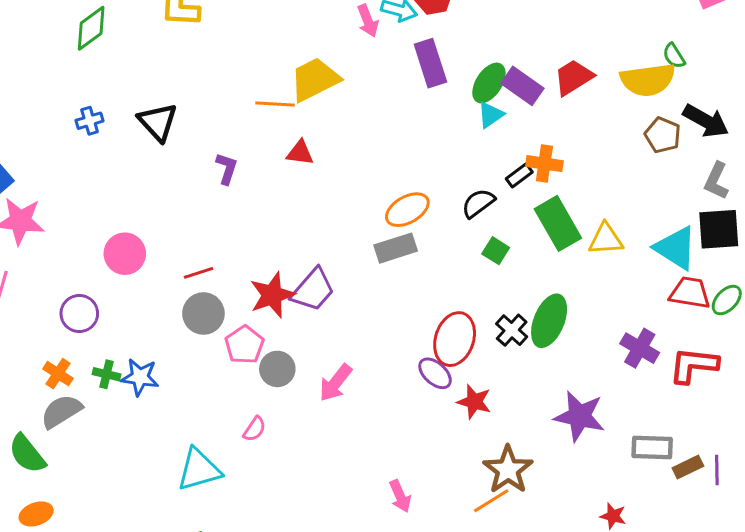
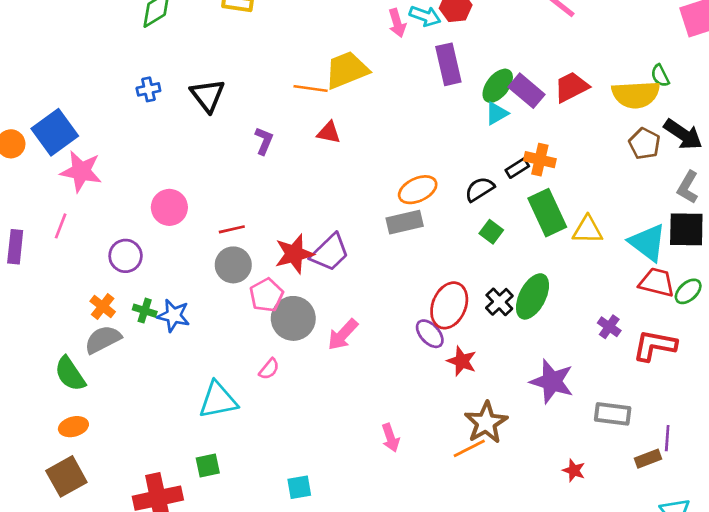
purple cross: (640, 348) -> (609, 327), size x0.7
gray circle: (277, 369) -> (293, 318), size x1.4
brown rectangle: (688, 467) -> (648, 459), moved

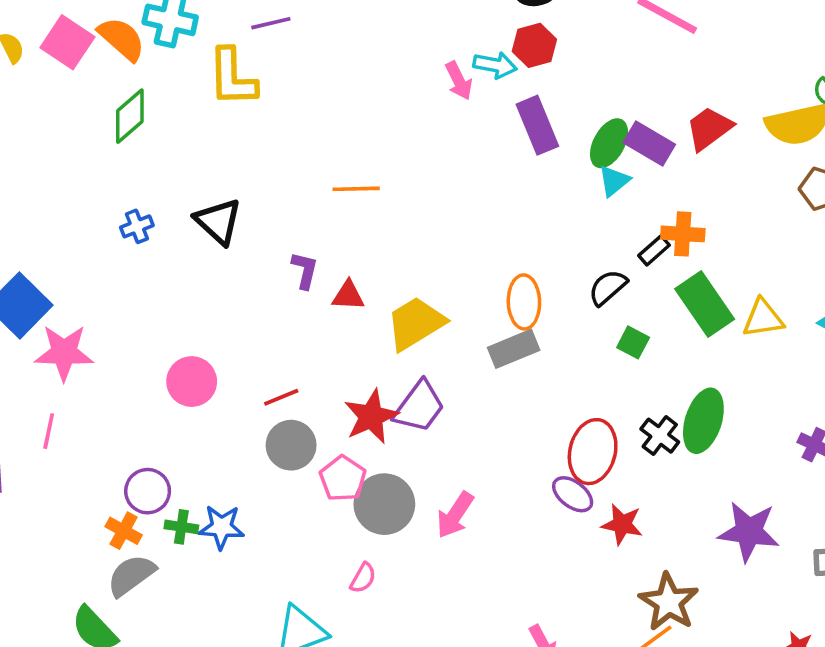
yellow trapezoid: (347, 70) -> (416, 323), moved
red triangle: (329, 133) -> (348, 296), moved
orange ellipse: (418, 190) -> (524, 302), turned -57
purple circle: (126, 256) -> (148, 491), moved

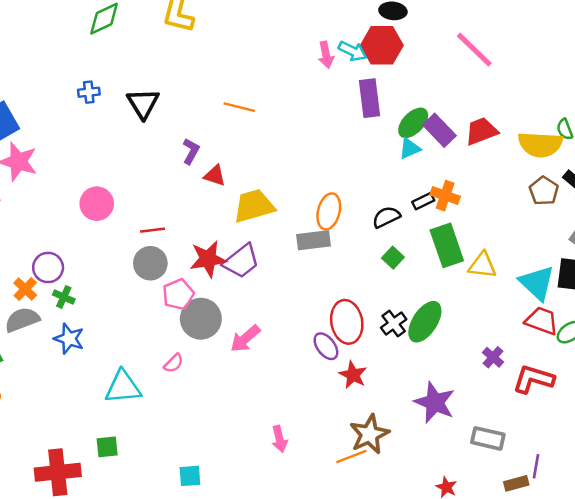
red hexagon: (534, 45) -> (382, 45), size x1.4
red ellipse: (593, 452) -> (347, 322), turned -39
blue star: (222, 527) -> (69, 339), moved

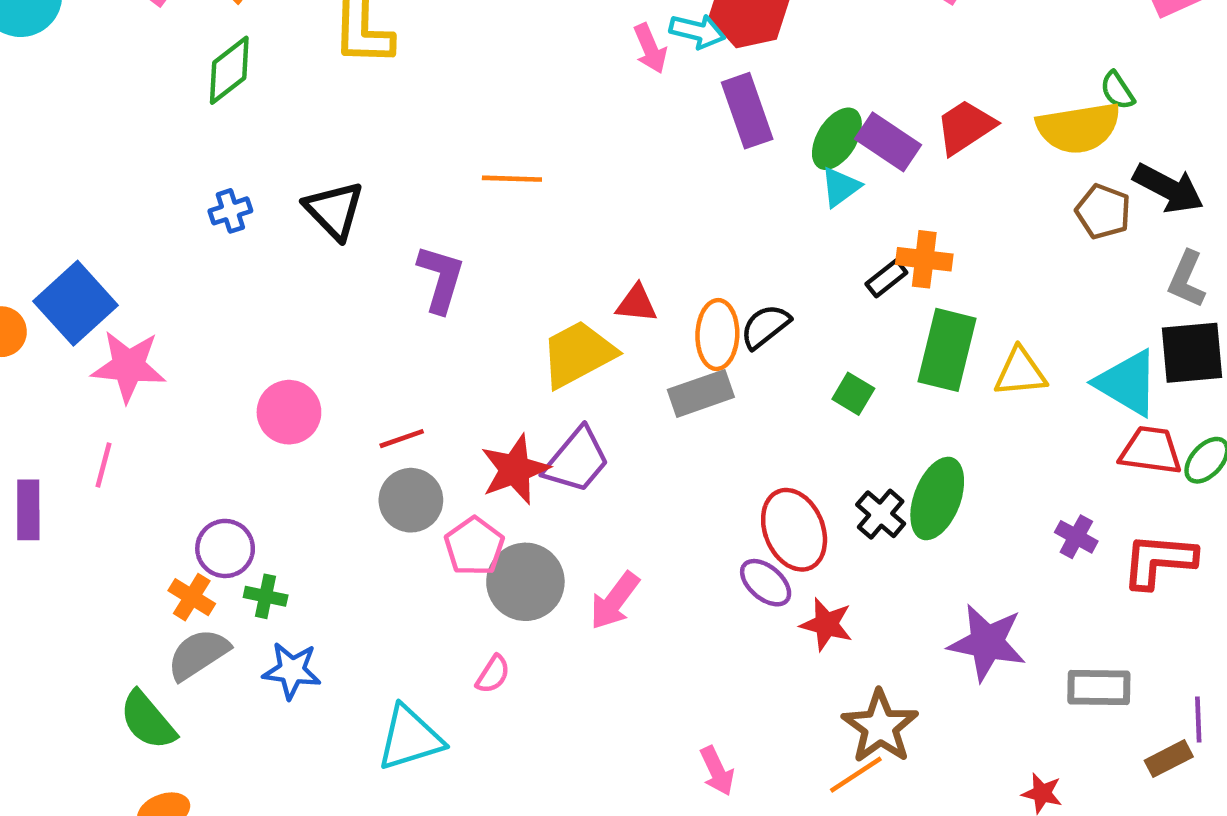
purple L-shape: (191, 151) -> (441, 279), size x1.4
red triangle: (215, 176) -> (637, 304), moved
black semicircle: (386, 217) -> (765, 326), moved
green rectangle: (447, 245) -> (947, 350), turned 45

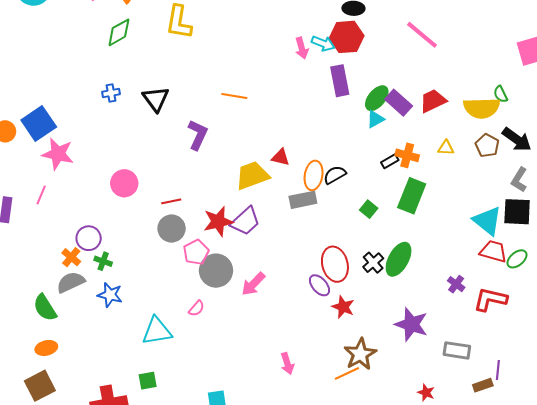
yellow triangle: (1020, 372) -> (446, 148), moved, size x0.7

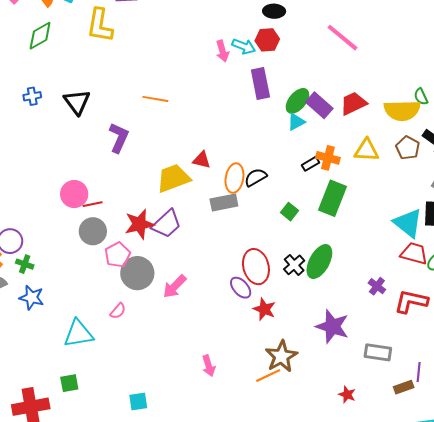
red hexagon: (347, 37) -> (267, 40), size x0.7
yellow triangle: (446, 148) -> (366, 150), size x1.5
pink circle: (124, 183) -> (74, 194), moved

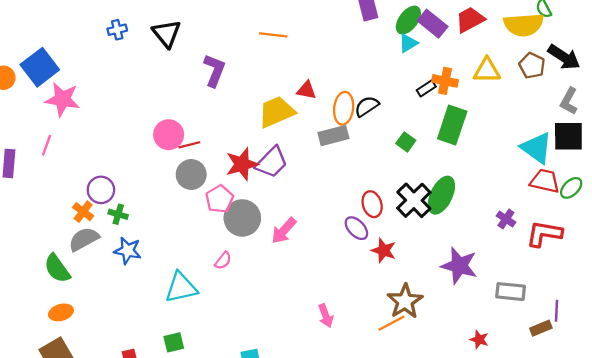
orange line: (155, 99) -> (273, 35), moved
black cross: (294, 265) -> (414, 200), size x1.5
red ellipse: (256, 267) -> (372, 204), size x0.7

